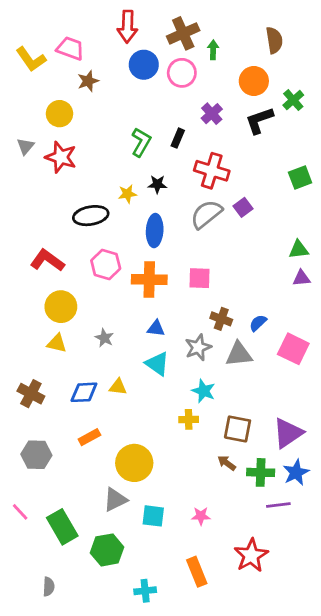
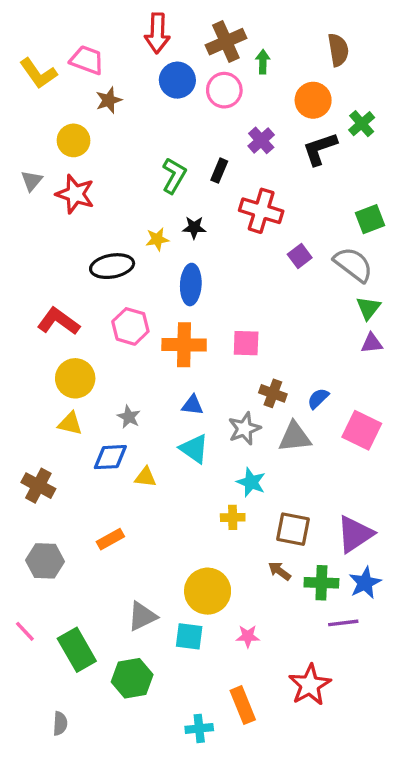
gray semicircle: (206, 214) -> (353, 264), moved, turned 76
green triangle: (299, 250) -> (368, 308), turned -45
blue diamond: (84, 392) -> (110, 457), moved
yellow circle: (134, 463) -> (208, 591), moved
cyan cross: (145, 591) -> (199, 728), moved

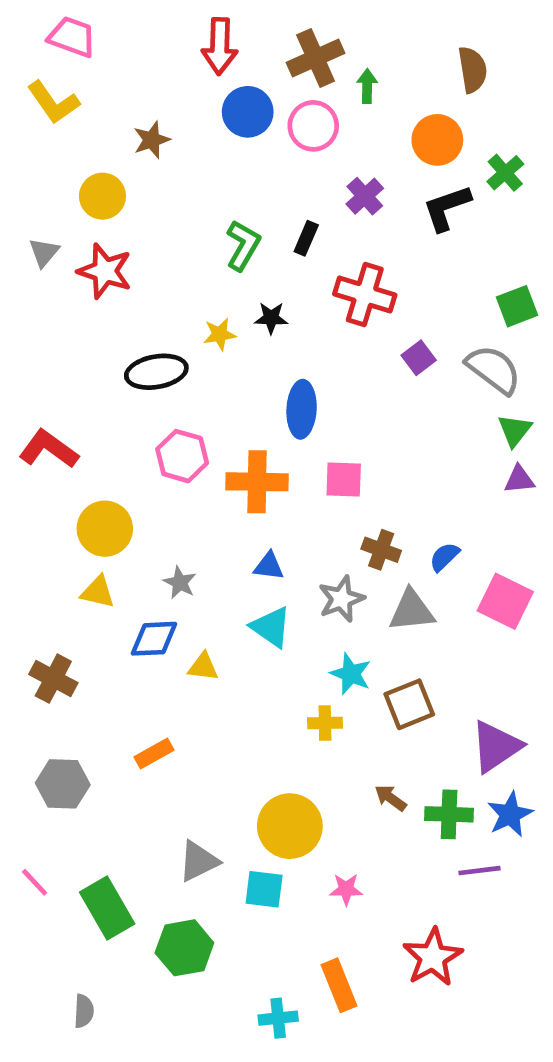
pink trapezoid: (87, 60) -> (72, 37), moved
blue ellipse: (191, 285) -> (302, 409), moved
red L-shape: (58, 321) -> (49, 449), moved
brown square: (293, 529) -> (409, 704), moved, turned -33

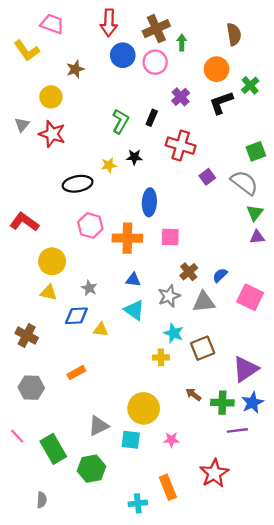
pink trapezoid: (72, 37) -> (52, 24), moved
brown cross: (381, 550) -> (189, 272), turned 30

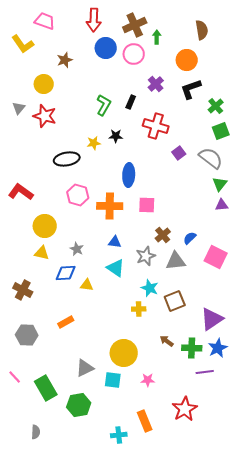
green cross: (250, 85) -> (216, 106), moved

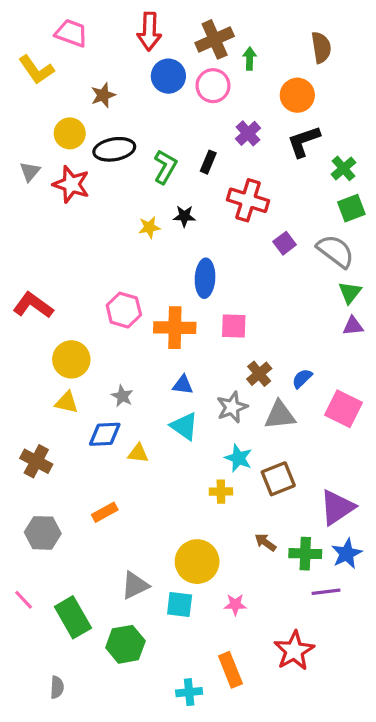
black ellipse: (67, 159) -> (114, 149), moved

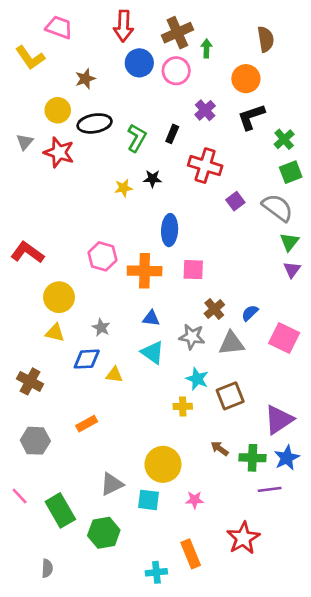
purple triangle: (353, 326) -> (292, 270), turned -48
gray star: (232, 407) -> (192, 337), turned 30

